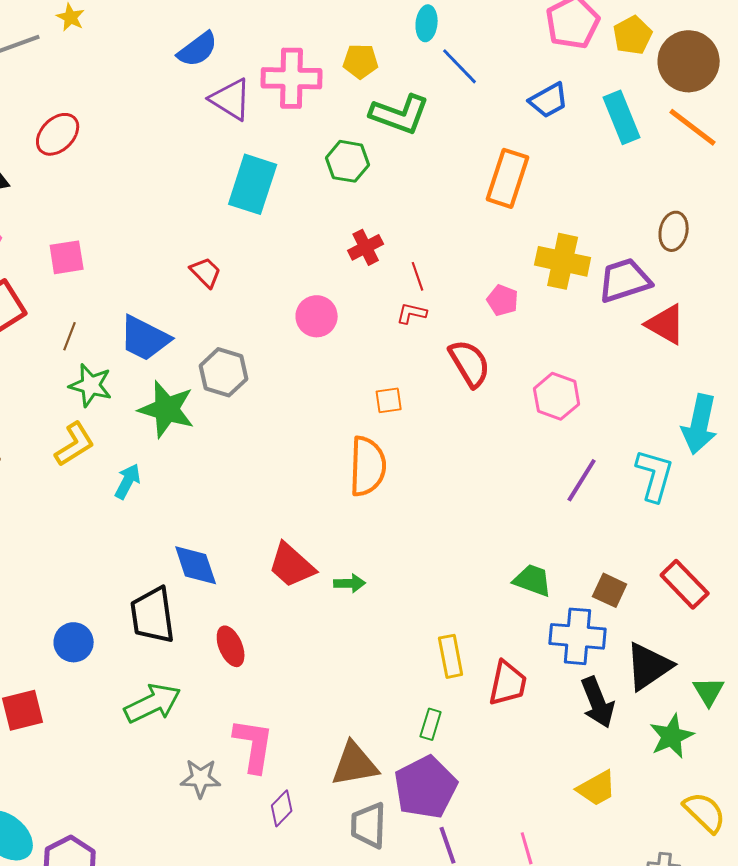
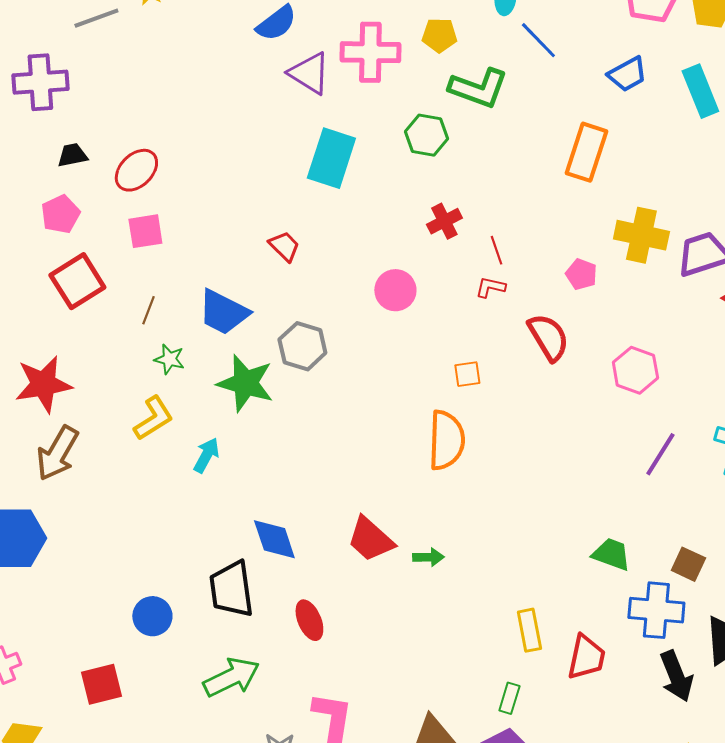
red ellipse: (58, 134) -> (136, 170), moved
green star: (91, 385) -> (169, 359), size x0.7

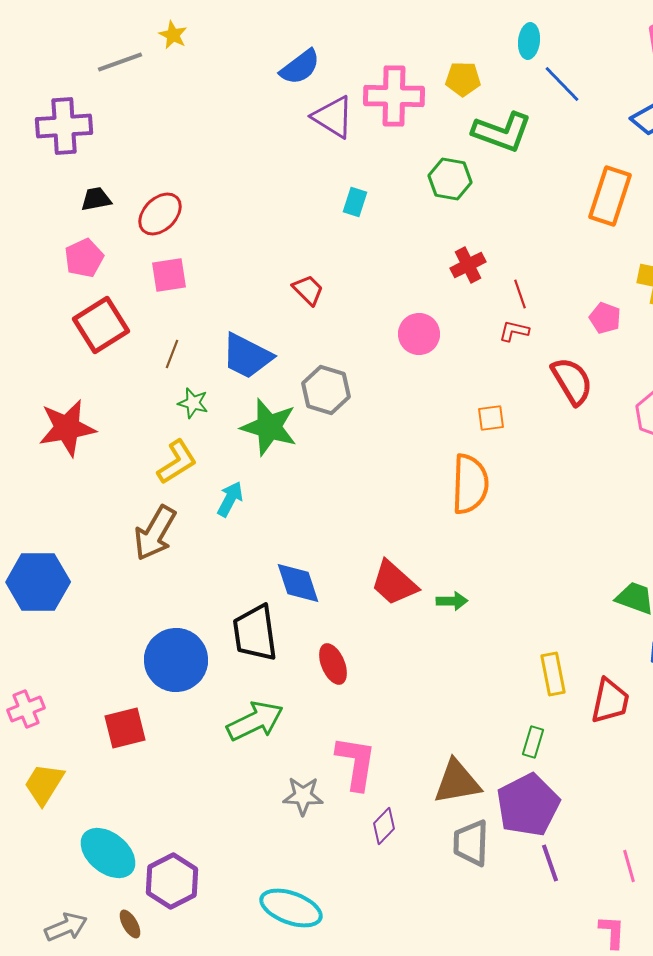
cyan rectangle: (331, 158) -> (355, 202), size x0.5
brown arrow: (57, 453) -> (155, 533), moved
blue circle: (152, 616) -> (176, 660), size x1.6

